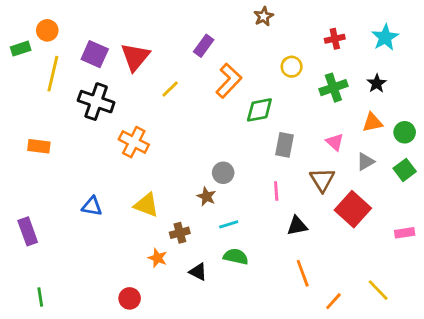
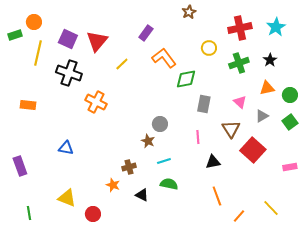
red cross: (335, 39) -> (240, 28), size x1.6
orange L-shape: (229, 81) -> (164, 58), turned -80
yellow triangle: (146, 205) -> (67, 198), moved

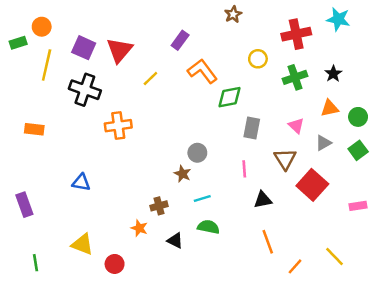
cyan star: (276, 27) -> (338, 19), moved, turned -30
orange cross: (96, 102) -> (118, 126), turned -35

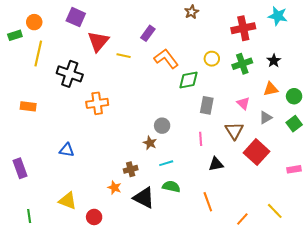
purple square: (84, 48) -> (76, 17), moved
yellow circle: (258, 59) -> (212, 59), moved
yellow line: (150, 79) -> (124, 56), moved, turned 56
black triangle: (175, 240) -> (144, 198), size x1.6
orange line: (268, 242) -> (208, 202), moved

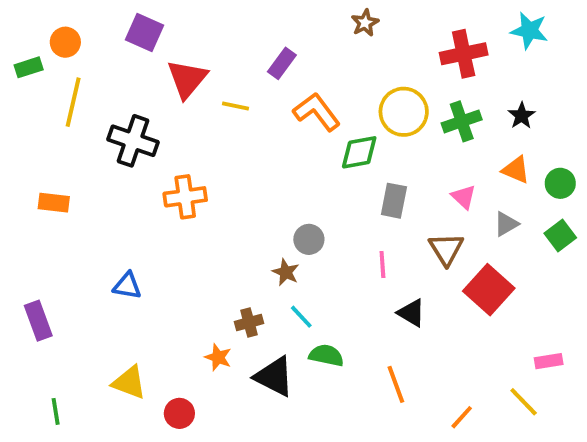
yellow circle: (212, 59) -> (404, 112), size x1.6
orange triangle: (271, 89) -> (516, 170), turned 35
cyan line: (166, 163) -> (301, 317), moved, turned 64
black triangle: (216, 164) -> (411, 313), turned 42
pink rectangle: (294, 169) -> (549, 361), moved

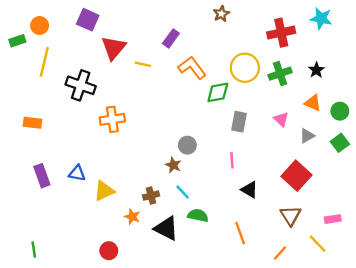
brown triangle: (446, 249) -> (291, 216), moved
purple rectangle: (38, 321) -> (42, 176), moved
yellow triangle: (129, 382) -> (104, 191), moved, turned -45

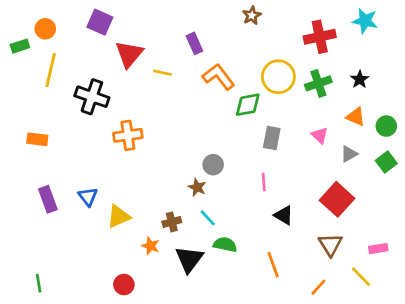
purple rectangle: (171, 38) -> (194, 43), turned -60
blue triangle: (77, 173) -> (88, 197), turned 42
black triangle: (166, 228) -> (189, 259), turned 40

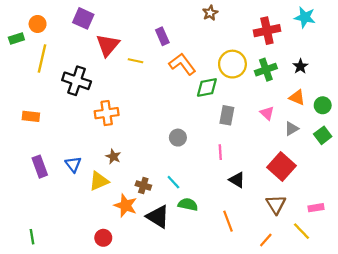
brown star: (197, 187) -> (113, 157), moved
brown cross: (172, 222) -> (143, 185), turned 32
orange star: (151, 246) -> (126, 206), size x1.5
black triangle: (189, 259) -> (158, 217), turned -35

